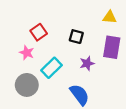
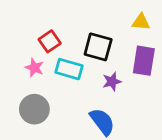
black square: (76, 37) -> (98, 47), size x1.5
cyan rectangle: (52, 68) -> (69, 69), moved, turned 60

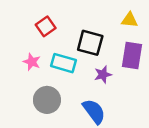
red square: (50, 41) -> (46, 26), moved
gray circle: (34, 109) -> (47, 100), moved

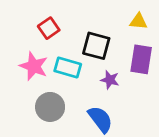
pink star: (32, 62) -> (34, 66), size x1.5
purple star: (103, 75) -> (110, 80), turned 30

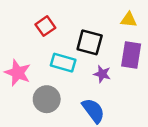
pink star: (34, 66) -> (18, 73), moved

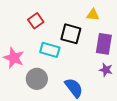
yellow triangle: (129, 20) -> (93, 15), moved
purple star: (102, 74) -> (106, 70), moved

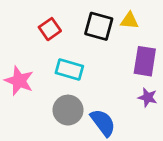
black square: (71, 34) -> (99, 26), moved
gray circle: (37, 79) -> (68, 110), moved

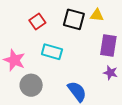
gray circle: (68, 110) -> (31, 85), moved

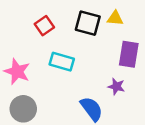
purple star: (110, 73) -> (116, 86), moved
gray circle: (31, 85) -> (23, 109), moved

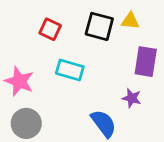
red square: (44, 26) -> (50, 29), turned -30

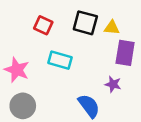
yellow triangle: (130, 21) -> (112, 28), moved

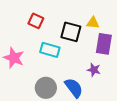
black square: (85, 23) -> (71, 32), moved
gray circle: (23, 106) -> (46, 88), moved

